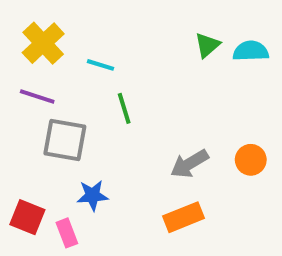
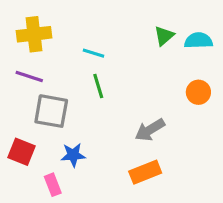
yellow cross: (43, 43) -> (34, 34), turned 36
cyan line: (100, 65) -> (93, 53), moved
orange circle: (251, 160) -> (198, 92), moved
red square: (27, 217) -> (21, 152), moved

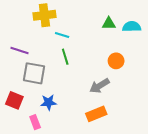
yellow cross: (34, 34) -> (44, 15), moved
green triangle: (164, 36) -> (109, 23), turned 40
orange circle: (198, 92) -> (116, 61), moved

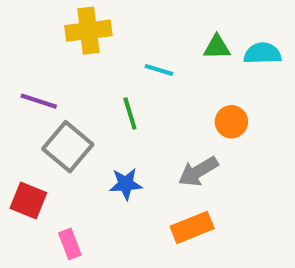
cyan line: (62, 35) -> (159, 70), moved
gray square: (34, 73) -> (68, 147), turned 30
blue star: (49, 102) -> (126, 184), moved

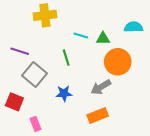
green triangle: (217, 47) -> (103, 39), moved
orange circle: (231, 122) -> (118, 62), size x1.6

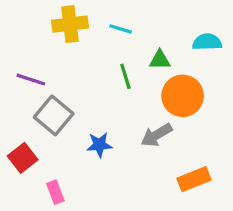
cyan line: (81, 35) -> (121, 29), moved
green line: (66, 58) -> (125, 76), moved
red square: (14, 102) -> (23, 158), turned 30
orange rectangle: (98, 116) -> (194, 179), moved

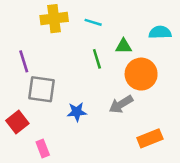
purple line: (31, 80) -> (24, 61), turned 55
gray square: (54, 115) -> (41, 89), turned -32

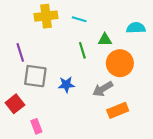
blue star: (77, 112) -> (66, 85), moved
orange rectangle: (150, 138) -> (118, 110), moved

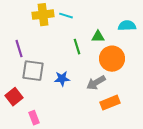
cyan line: (79, 19) -> (66, 16), moved

